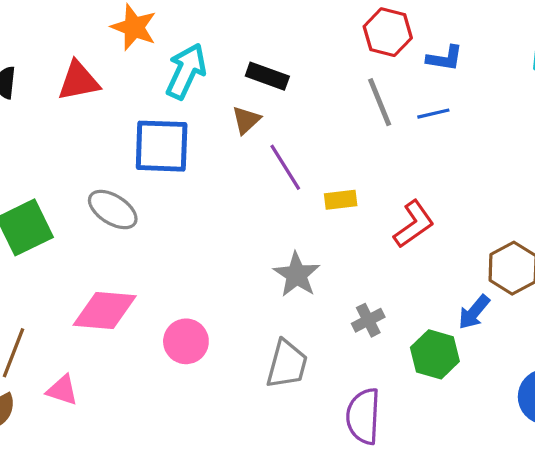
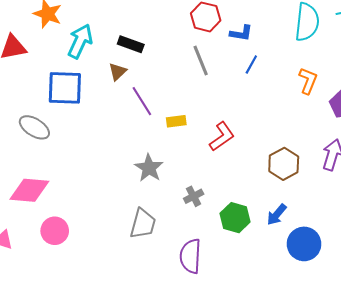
blue line: (433, 114) -> (251, 65), moved, turned -48
blue arrow: (474, 312) -> (277, 215), moved
pink circle: (186, 341) -> (55, 231), moved

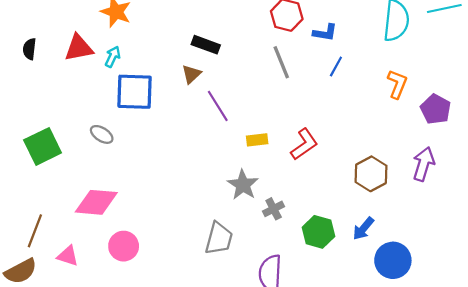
cyan arrow: (80, 41) -> (113, 57), moved, size x0.6
yellow rectangle: (176, 121) -> (257, 140), moved
gray ellipse: (34, 127) -> (102, 134), size x0.7
gray star: (149, 168) -> (243, 185), moved

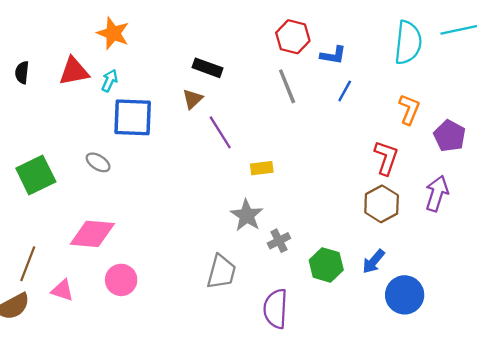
red L-shape: (304, 144) -> (386, 158), moved, turned -36

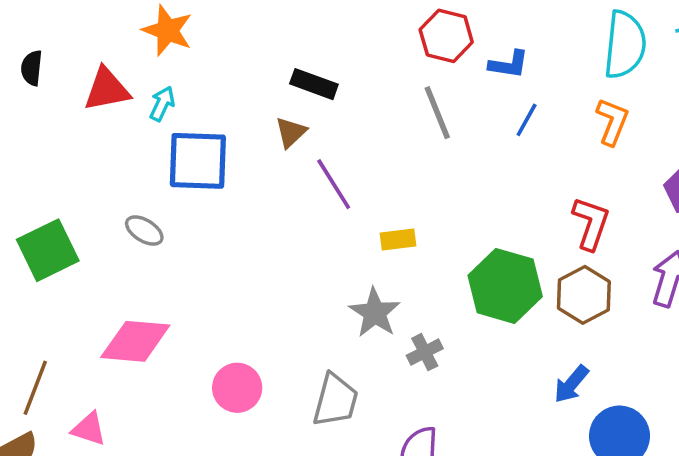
black semicircle: (22, 72) -> (32, 68), moved
orange L-shape: (409, 109) -> (612, 122), moved
green hexagon: (326, 265) -> (505, 286), moved, size x1.4
pink circle: (121, 280) -> (237, 388), moved

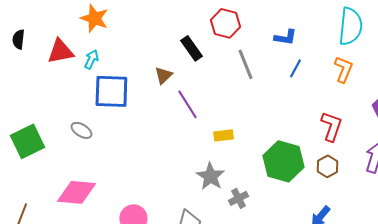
red hexagon: (446, 36) -> (225, 23), moved
black rectangle: (314, 84) -> (191, 48), moved, turned 35
brown hexagon: (584, 295) -> (327, 166), size x0.7

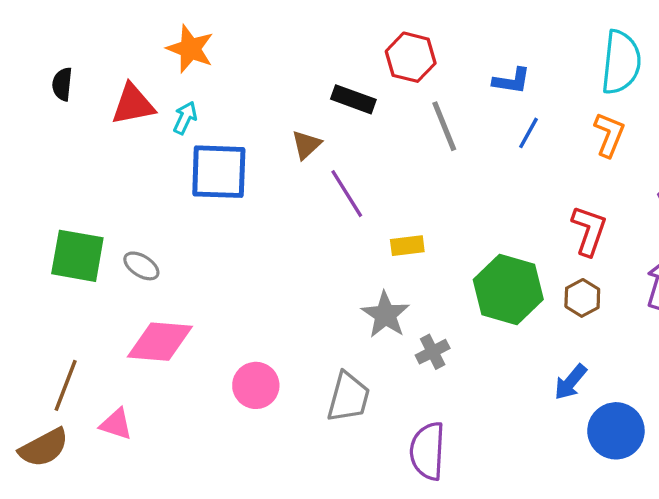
black rectangle: (191, 48) -> (353, 99), turned -35
gray ellipse: (81, 130) -> (141, 266), moved
green square: (27, 141) -> (77, 256), turned 36

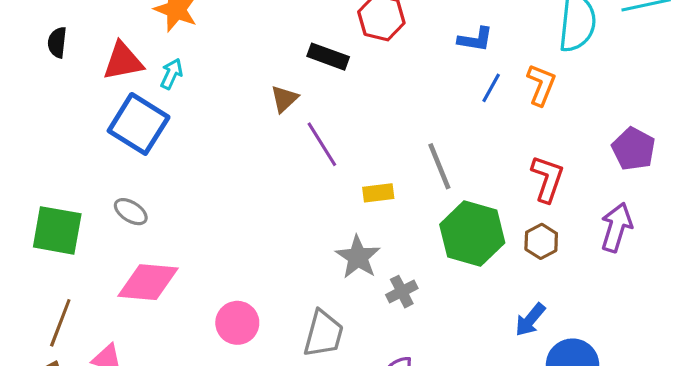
gray line: (444, 126) -> (439, 166), moved
orange L-shape: (609, 135) -> (541, 85), moved
blue square: (219, 172) -> (139, 124), moved, turned 30
green square: (77, 256) -> (57, 230), moved

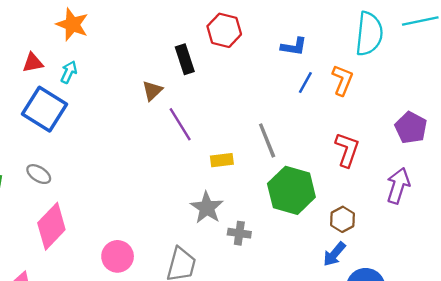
black rectangle: (328, 57) -> (185, 59), turned 52
red triangle: (123, 61) -> (33, 63), size x0.7
brown hexagon: (541, 241) -> (342, 219), moved
pink diamond: (148, 282) -> (51, 226), turned -51
gray cross: (402, 292) -> (239, 233), turned 35

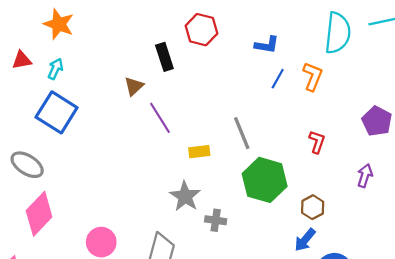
blue square: (44, 109) -> (57, 112), moved
red L-shape: (347, 150) -> (317, 142), size x0.7
gray ellipse: (39, 174) -> (27, 165), size x1.4
purple arrow: (398, 186) -> (365, 176), size x0.7

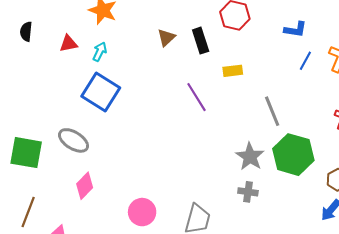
brown triangle: (134, 86) -> (166, 38), moved
yellow rectangle: (199, 152) -> (233, 71), moved
gray star: (185, 196) -> (250, 157), moved
pink diamond: (39, 214) -> (85, 186), size x0.7

